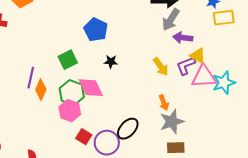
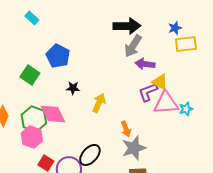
green square: (68, 60) -> (30, 75), moved, turned -30
yellow arrow: (161, 67) -> (99, 103), moved, turned -120
cyan star: (224, 83) -> (186, 109), size x0.6

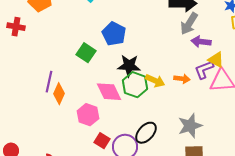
black star: (73, 88) -> (129, 66), size x1.6
yellow arrow: (99, 103) -> (155, 81), turned 90
green hexagon: (34, 119) -> (135, 85), moved
orange arrow: (126, 129) -> (182, 79), moved, turned -63

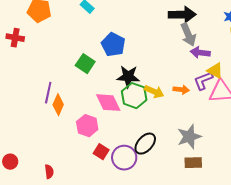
gray arrow: (189, 24) -> (188, 35), turned -55

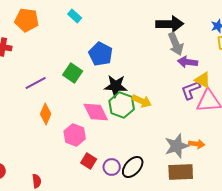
orange arrow: (181, 90) -> (197, 144), moved
purple line: (48, 93) -> (36, 83), moved, turned 50
black ellipse: (145, 144) -> (133, 167), moved
purple circle: (124, 158) -> (112, 167), size x0.7
brown rectangle: (193, 163) -> (181, 172), size x1.4

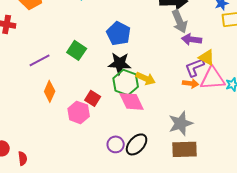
blue pentagon: (101, 54) -> (119, 33), moved
pink diamond: (96, 112) -> (132, 101), moved
orange arrow: (197, 144) -> (191, 83), moved
red square: (89, 161) -> (93, 98), moved
red semicircle: (37, 181) -> (23, 158), moved

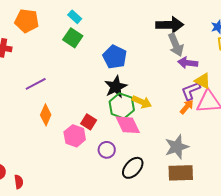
green square: (77, 50) -> (73, 38), moved
black star: (120, 63) -> (116, 87), turned -30
orange arrow: (191, 83) -> (187, 107), turned -56
purple circle: (116, 144) -> (107, 150), moved

